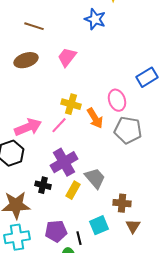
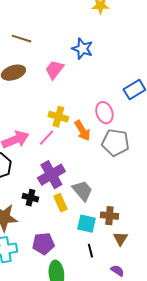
blue star: (95, 19) -> (82, 49), moved
yellow rectangle: (73, 190) -> (60, 203), turned -54
cyan square: (99, 225) -> (86, 224), moved, turned 36
black line: (79, 238) -> (90, 251), moved

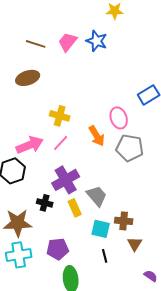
blue star: (82, 49) -> (97, 41), moved
pink trapezoid: (54, 70) -> (68, 42), moved
yellow cross: (58, 117) -> (60, 116), moved
purple semicircle: (117, 271) -> (151, 276), moved

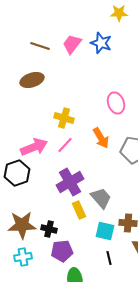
pink ellipse: (119, 118) -> (116, 103), moved
black cross: (45, 203) -> (49, 229), moved
cyan cross: (19, 255) -> (23, 257), size x0.7

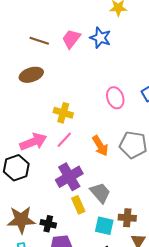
orange arrow: (101, 138) -> (100, 146), moved

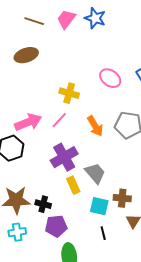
pink ellipse: (115, 98) -> (110, 78), turned -35
yellow cross: (63, 113) -> (69, 93), moved

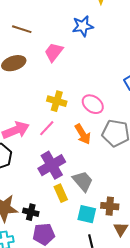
blue star: (95, 18) -> (83, 26), turned -30
pink trapezoid: (66, 19) -> (54, 52), moved
pink ellipse: (110, 78) -> (93, 104), moved

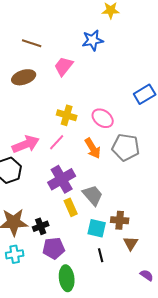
black cross: (31, 212) -> (41, 226), turned -35

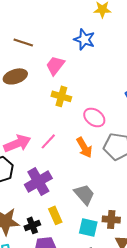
blue star: (93, 40) -> (84, 39), turned 30
yellow cross: (67, 115) -> (61, 96), moved
purple cross: (62, 179) -> (38, 181), moved
yellow rectangle: (71, 207) -> (55, 215), moved

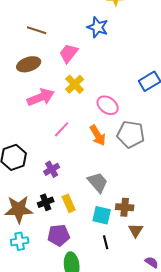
yellow cross: (61, 96) -> (75, 84), turned 30
pink arrow: (17, 143) -> (41, 97), moved
purple cross: (38, 181) -> (52, 169), size x0.6
black cross: (32, 225) -> (46, 202), moved

